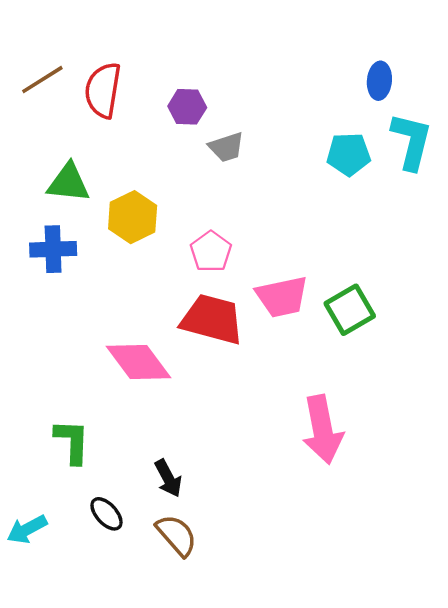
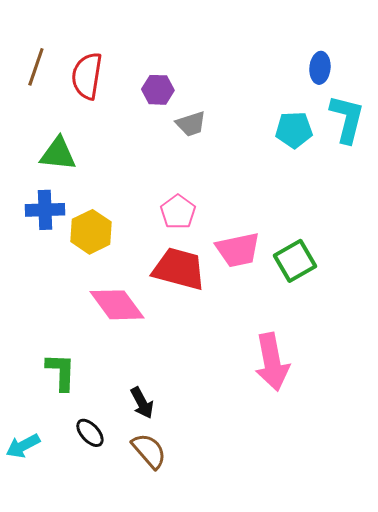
brown line: (42, 80) -> (36, 67), turned -39
yellow hexagon: (133, 217) -> (91, 232), moved

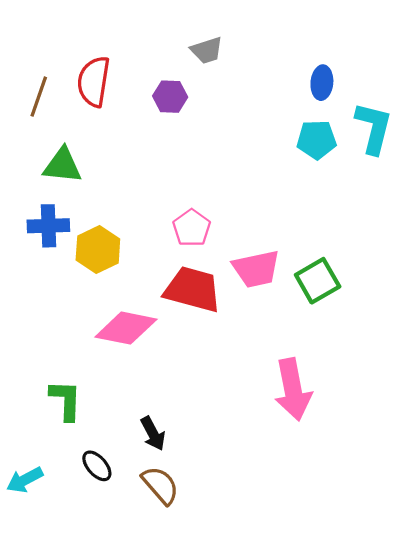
brown line: (36, 67) -> (39, 97), moved
blue ellipse: (320, 68) -> (322, 83), moved
gray trapezoid: (191, 124) -> (207, 50), moved
pink diamond: (117, 305) -> (126, 328), turned -42

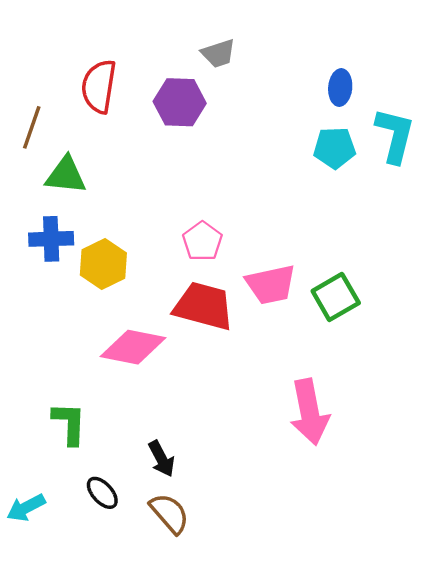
brown line: (39, 97) -> (32, 127), moved
purple hexagon: (170, 97) -> (180, 102), size x1.4

